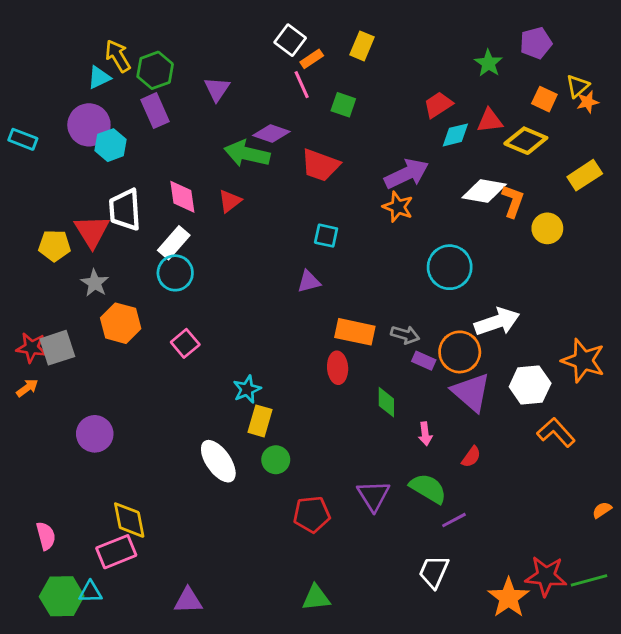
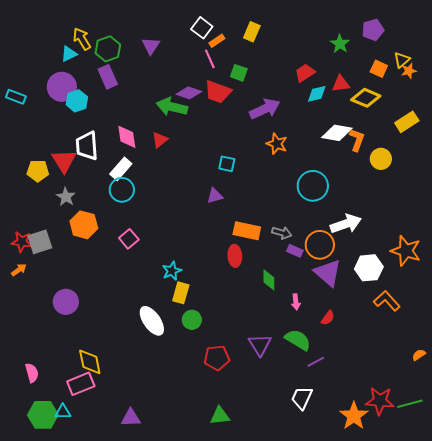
purple triangle: (217, 89) -> (151, 46), moved
red trapezoid: (320, 165) -> (218, 92), moved
purple arrow: (407, 174) -> (265, 109), moved

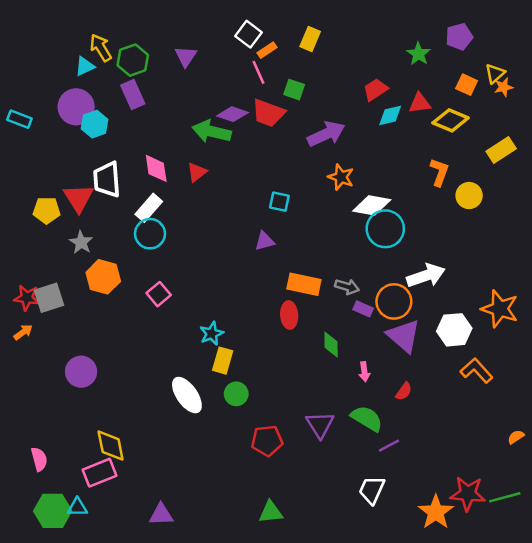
white diamond: (337, 133) -> (372, 205), moved

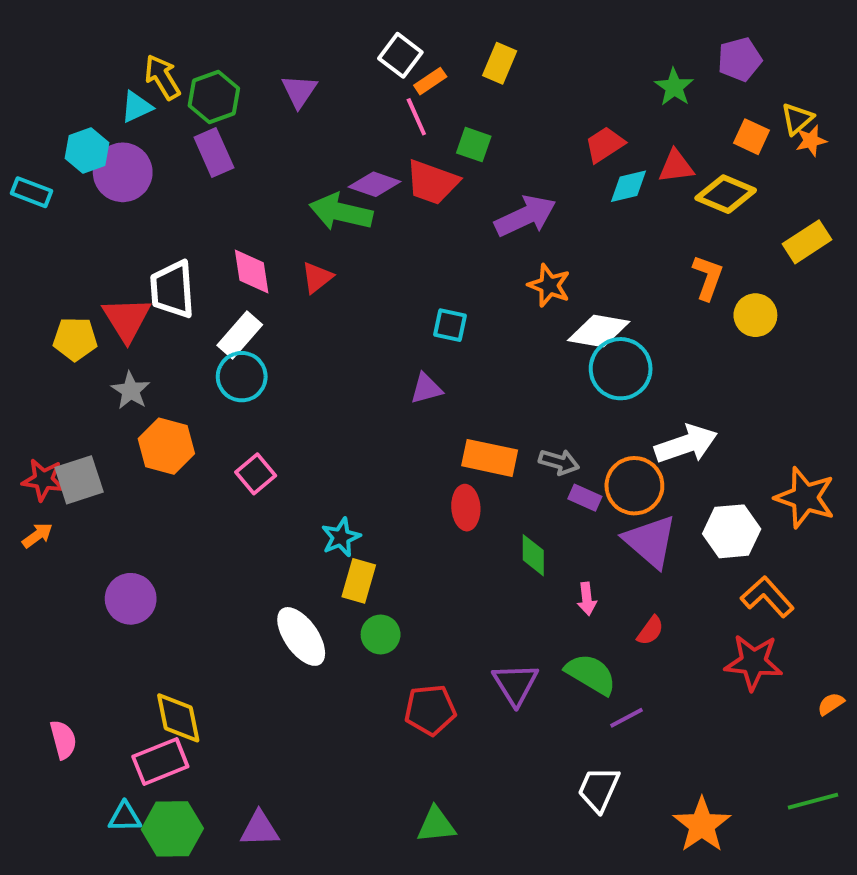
cyan hexagon: (95, 124) -> (87, 151), moved
red star: (468, 494) -> (753, 662), moved
green hexagon: (53, 511) -> (172, 829), moved

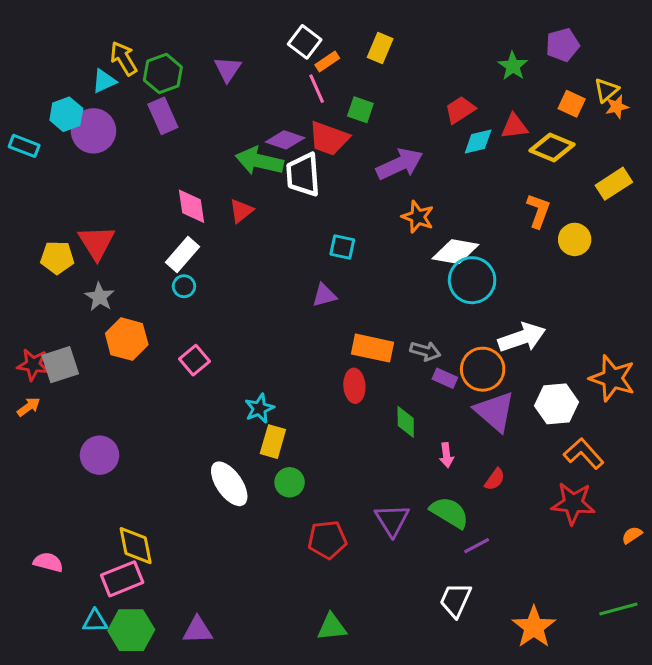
white trapezoid: (172, 289) -> (303, 175), moved
cyan circle: (242, 377) -> (184, 286), size x0.6
pink semicircle: (63, 740) -> (48, 562), turned -60

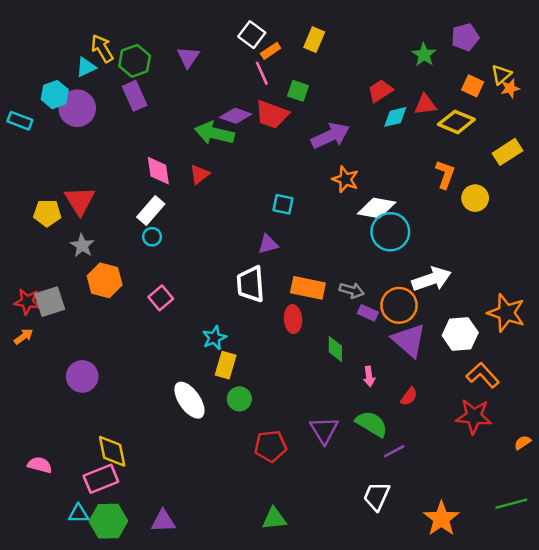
white trapezoid: (303, 175) -> (251, 284), moved

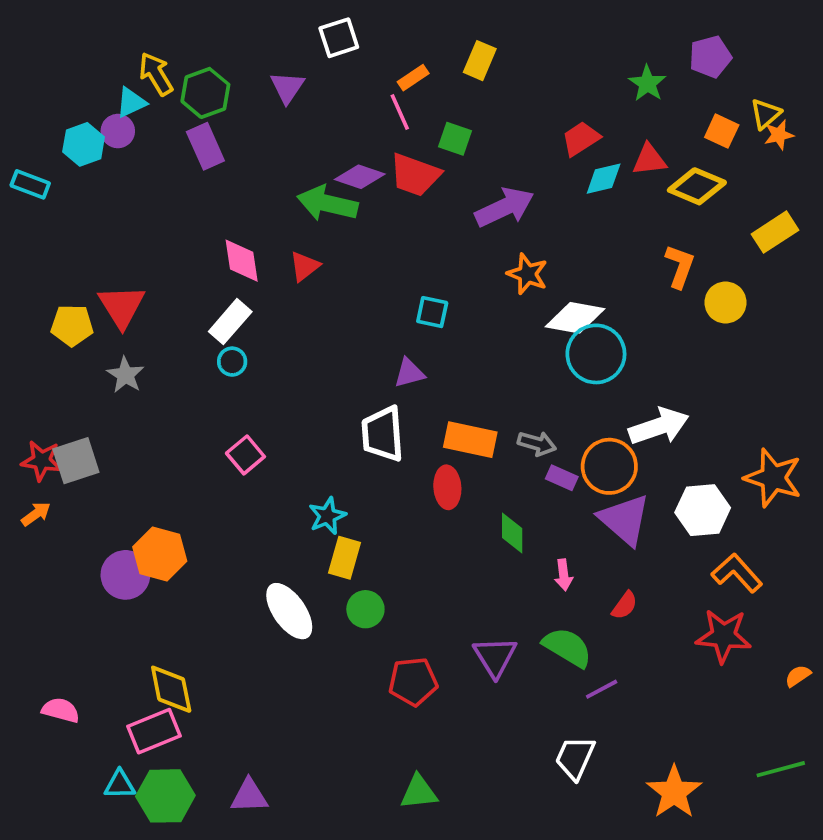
white square: (252, 35) -> (339, 38), moved, turned 35
purple circle: (77, 108) -> (118, 131), moved, size x0.6
orange hexagon: (105, 280) -> (160, 554), moved

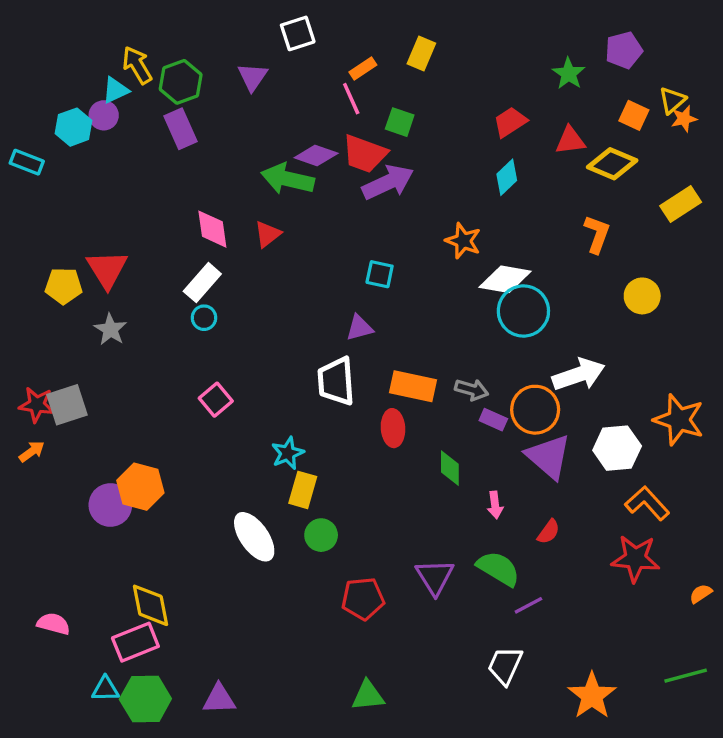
cyan diamond: (604, 179) -> (507, 177), moved, turned -30
purple arrow: (505, 207) -> (388, 182), moved
yellow circle: (726, 302) -> (642, 296), moved

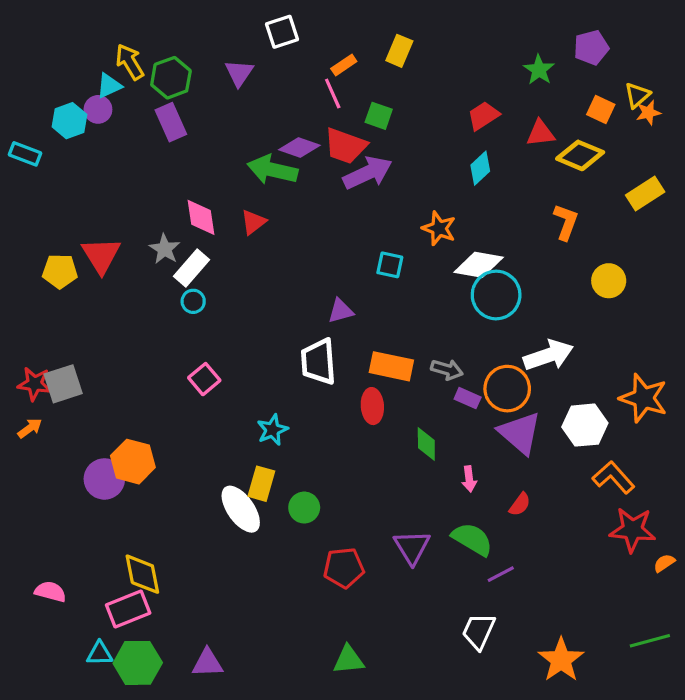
cyan square: (380, 274) -> (390, 265), moved
gray star: (110, 329) -> (165, 249), moved
yellow rectangle: (303, 490) -> (261, 484), moved
red star: (635, 559) -> (632, 530), moved

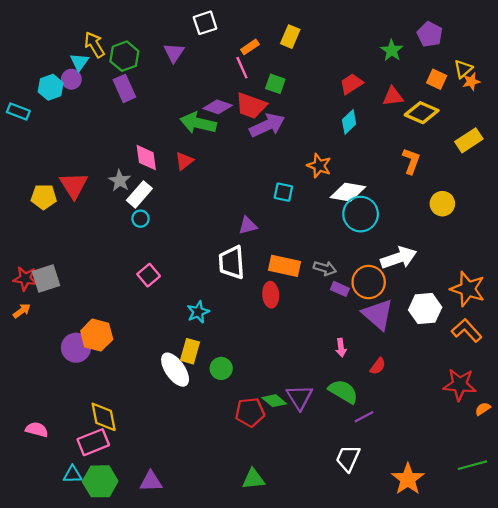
purple pentagon: (591, 48) -> (430, 34), turned -30
cyan triangle: (109, 86) -> (79, 62), turned -30
green diamond: (426, 444) -> (274, 401), moved, turned -50
orange L-shape: (613, 477) -> (467, 330), moved

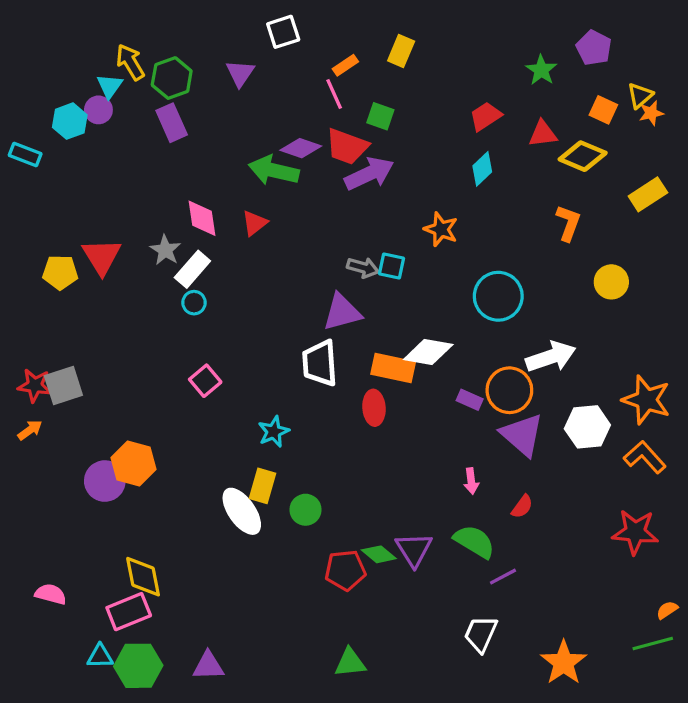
white diamond: (348, 192) -> (428, 352), moved
purple triangle: (248, 226) -> (342, 312), size x1.5
gray arrow: (325, 268) -> (363, 268), moved
orange semicircle: (483, 409) -> (667, 610), moved

